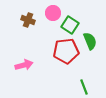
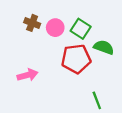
pink circle: (53, 13) -> (55, 28), moved
green semicircle: (90, 41) -> (104, 47), turned -48

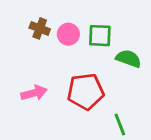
green square: (81, 29) -> (100, 36), turned -30
red pentagon: (76, 59) -> (86, 92), moved

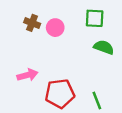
green square: (100, 36) -> (95, 18), moved
red pentagon: (86, 92) -> (60, 94), moved

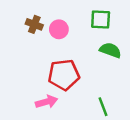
pink arrow: (27, 75) -> (47, 102), moved
red pentagon: (60, 94) -> (64, 75), moved

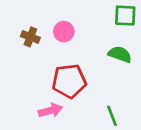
green square: (101, 19) -> (125, 16), moved
brown cross: (34, 24) -> (30, 37), moved

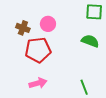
red pentagon: (69, 81) -> (38, 50), moved

